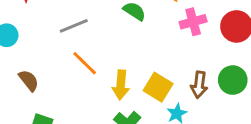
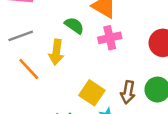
pink cross: (193, 22) -> (110, 38), moved
yellow arrow: (121, 85) -> (56, 52), moved

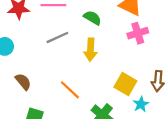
green semicircle: (74, 25) -> (92, 18), moved
orange line: (29, 69) -> (70, 90), moved

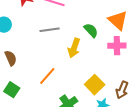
green semicircle: (92, 18) -> (91, 30), moved
orange line: (70, 90) -> (47, 76), turned 72

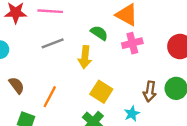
orange line: (47, 76) -> (50, 97), moved
yellow square: (95, 85) -> (101, 92), moved

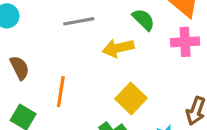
yellow arrow: (85, 57) -> (118, 48), turned 60
orange line: (50, 97) -> (61, 92), turned -30

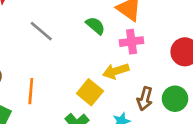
gray line: (79, 21) -> (41, 31), turned 55
yellow arrow: (118, 48) -> (116, 71), moved

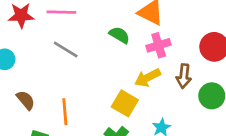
brown arrow: (145, 99) -> (184, 76), moved

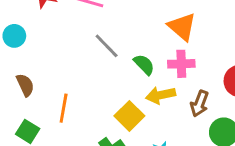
green semicircle: (119, 35) -> (144, 65), moved
gray line: (66, 49) -> (107, 46), moved

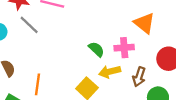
orange triangle: (182, 27) -> (144, 23), moved
gray line: (107, 46) -> (29, 25), moved

